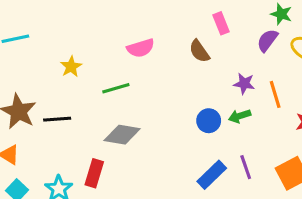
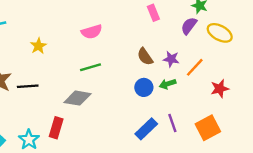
brown semicircle: (199, 51) -> (145, 57), moved
green line: (116, 88) -> (91, 67), moved
orange line: (275, 94) -> (195, 67), turned 60

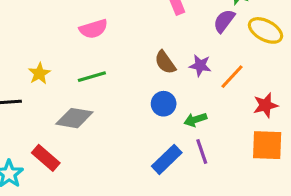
yellow star: (38, 46) -> (39, 73), moved
green arrow: (168, 84) -> (195, 120), moved
red rectangle: (56, 128) -> (46, 158), turned -66
orange square: (208, 128) -> (267, 145), moved, turned 30

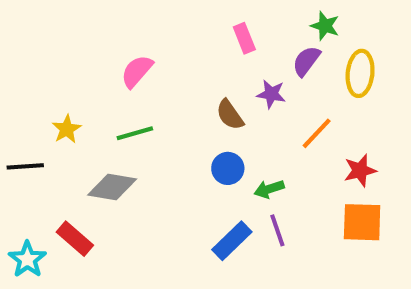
pink semicircle: (93, 29) -> (137, 71), turned 148
yellow ellipse: (266, 30) -> (360, 73), turned 68
purple star: (200, 65) -> (271, 94), moved

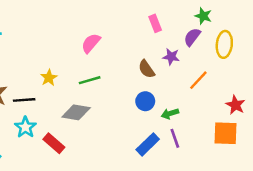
red star: (360, 170) -> (235, 105), moved, turned -30
cyan star: (27, 259) -> (25, 127), moved

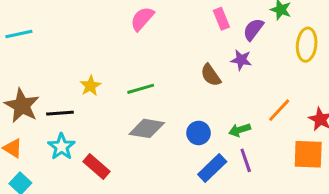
purple semicircle: (192, 37) -> (253, 29), moved
pink semicircle: (91, 43) -> (142, 19), moved
orange line: (198, 80) -> (279, 110), moved
blue circle: (145, 101) -> (199, 133), moved
gray diamond: (76, 112) -> (147, 128), moved

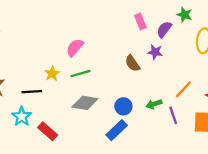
pink semicircle: (142, 19) -> (75, 48), moved
yellow star: (90, 86) -> (52, 74), moved
black line: (60, 113) -> (32, 92), moved
purple line: (246, 160) -> (173, 115), moved
blue rectangle: (212, 168) -> (117, 130), moved

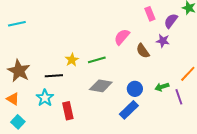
pink semicircle: (75, 48) -> (122, 37), moved
red rectangle: (48, 131) -> (68, 111), turned 36

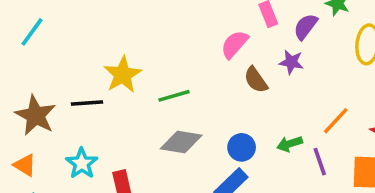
cyan line: (17, 24) -> (32, 32), turned -42
pink semicircle: (122, 37) -> (234, 44), moved
yellow star: (72, 60) -> (123, 75), moved, size x1.5
black line: (54, 76) -> (87, 103), moved

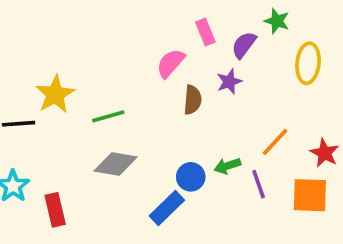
purple star: (291, 62) -> (229, 82), turned -30
brown semicircle: (256, 80) -> (193, 100), turned -140
blue circle: (242, 147) -> (191, 177), moved

